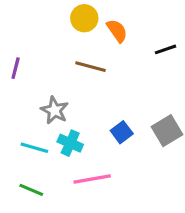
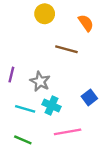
yellow circle: (84, 18) -> (45, 14), moved
purple line: (16, 68) -> (11, 75), moved

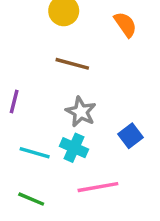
brown line: (66, 49) -> (72, 64), moved
gray star: (40, 81) -> (81, 112), moved

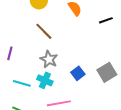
brown line: (72, 64) -> (44, 31), turned 30

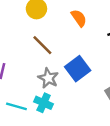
blue square: (78, 73) -> (78, 69), moved, size x1.5

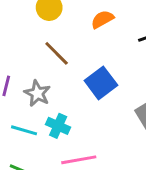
orange semicircle: (79, 18) -> (102, 19), turned -84
gray star: (48, 78) -> (37, 93), moved

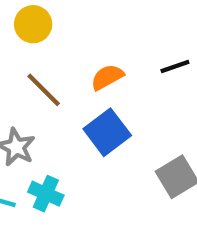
orange semicircle: (102, 19) -> (107, 77), moved

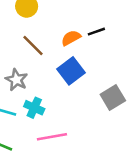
black line: (175, 67) -> (96, 32), moved

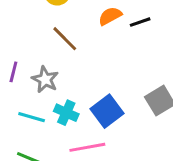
orange semicircle: (71, 38) -> (110, 16), moved
blue square: (71, 71) -> (107, 111), moved

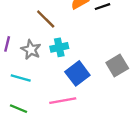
cyan cross: (66, 113) -> (59, 47), moved, turned -36

